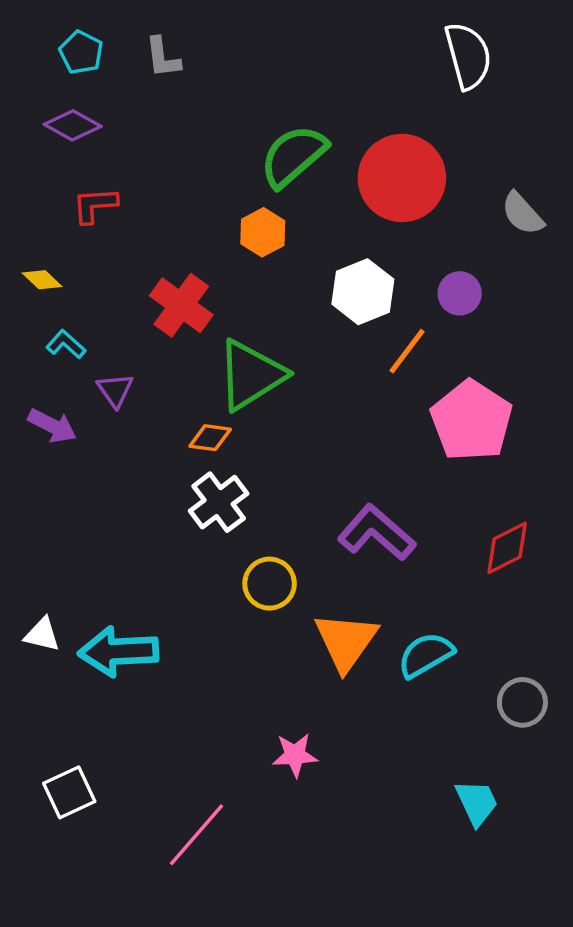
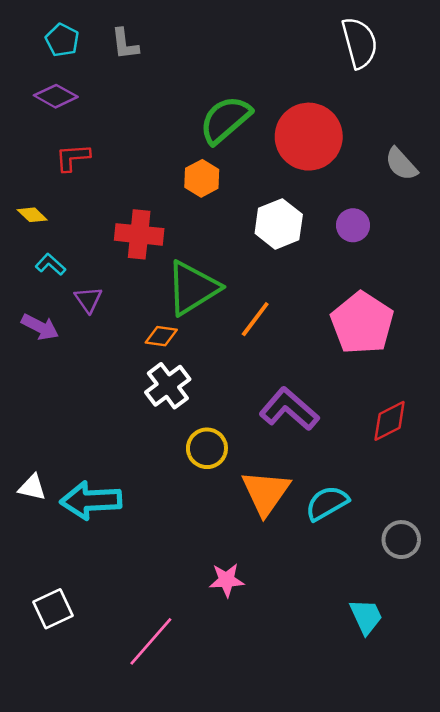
red cross: (181, 305) -> (139, 234), turned -30
orange line: (407, 351) -> (255, 319), moved

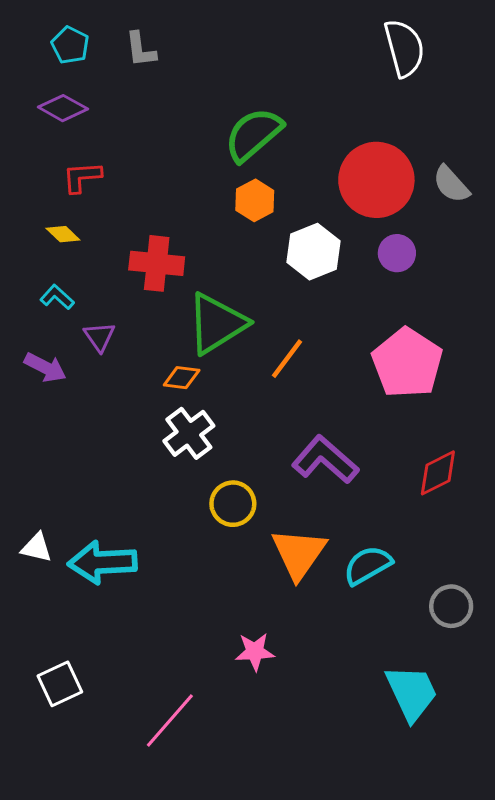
red circle: (309, 137) -> (376, 180), moved
orange hexagon: (202, 178) -> (255, 200), moved
yellow diamond: (32, 215) -> (63, 234), moved
cyan trapezoid: (366, 617) -> (412, 693), size x1.4

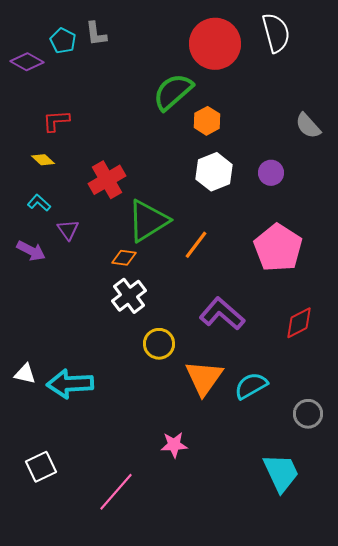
cyan pentagon: (70, 45) -> (63, 41), moved
purple diamond: (63, 108) -> (27, 62), moved
red circle: (376, 180) -> (215, 44), moved
orange hexagon: (255, 200) -> (207, 121), moved
red cross: (157, 263) -> (107, 180), turned -36

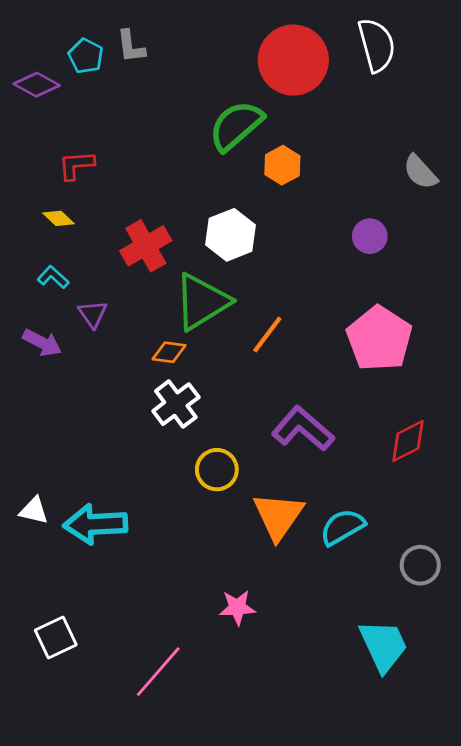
white hexagon: (214, 172) -> (230, 235), moved

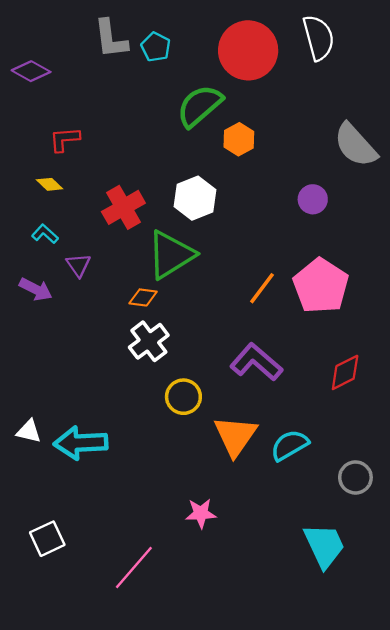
gray L-shape: (131, 46) -> (111, 39), size x1.4
cyan pentagon: (86, 56) -> (156, 47), moved
gray semicircle: (420, 172) -> (355, 145), size x1.5
orange line: (267, 334) -> (262, 288), moved

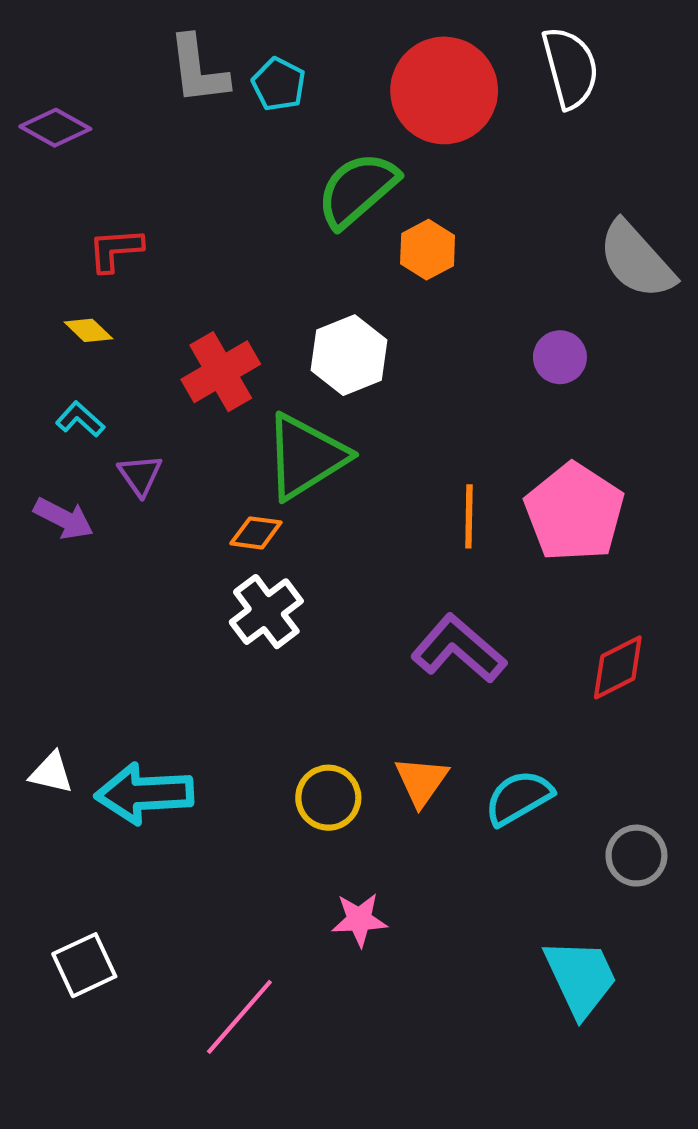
orange line: (262, 288) -> (469, 516), turned -36
yellow circle: (183, 397) -> (328, 798), moved
orange triangle: (235, 436) -> (421, 781), size x0.7

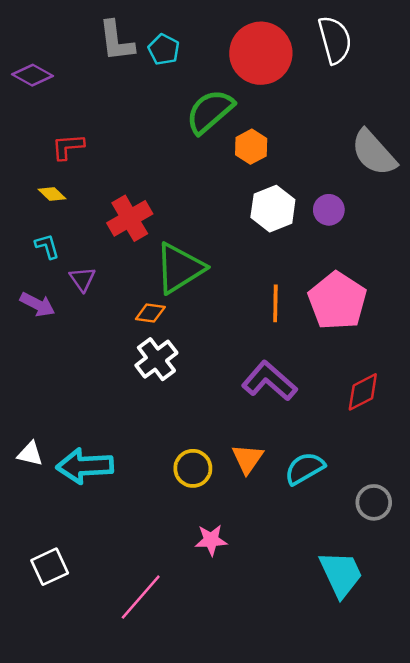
white hexagon: (349, 355) -> (273, 209), moved
cyan L-shape: (80, 419) -> (47, 246), turned 32

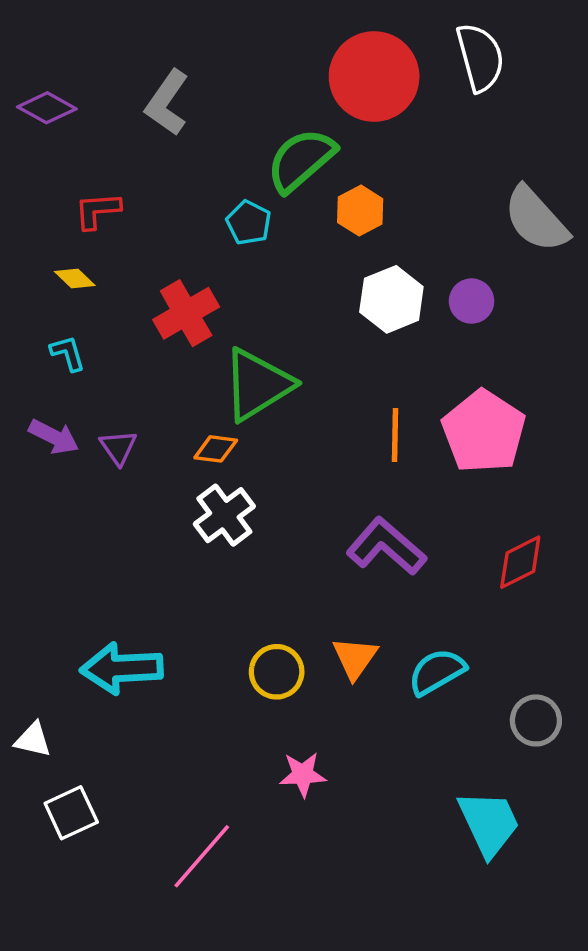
gray L-shape: (116, 41) -> (167, 103), moved, turned 42
cyan pentagon: (164, 50) -> (249, 223), moved
purple triangle: (82, 279) -> (118, 447), moved
white triangle: (30, 454) -> (33, 740), moved

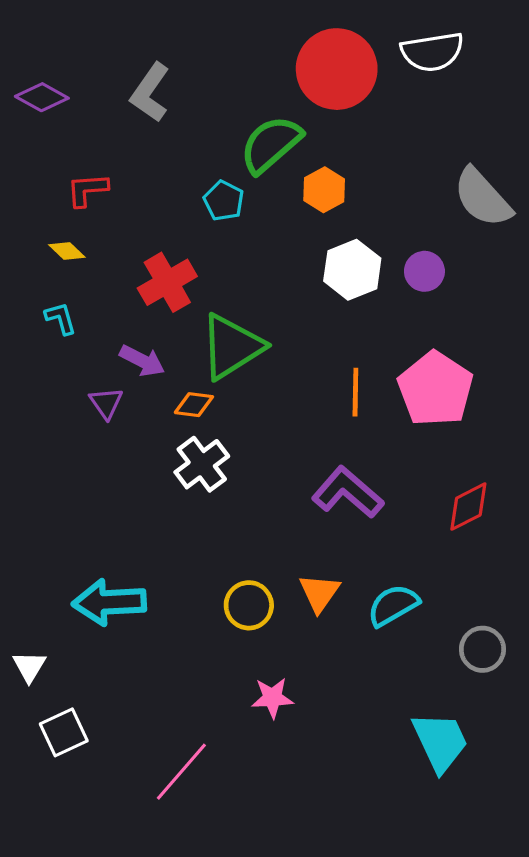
white semicircle: (480, 57) -> (432, 52), turned 96
purple arrow: (54, 437) -> (142, 361), moved
white triangle: (33, 740) -> (29, 666), turned 48

